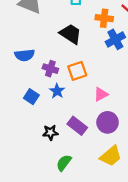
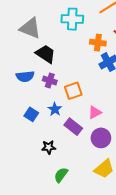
black trapezoid: (71, 34) -> (46, 54), moved
purple cross: (50, 69) -> (50, 81), moved
purple rectangle: (77, 126) -> (73, 127), moved

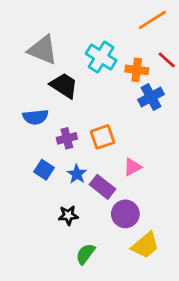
cyan cross: (72, 19) -> (101, 57), moved, turned 30
purple cross: (50, 81) -> (67, 138), moved, turned -32
blue star: (55, 109) -> (77, 174), moved
purple circle: (101, 138) -> (125, 214), moved

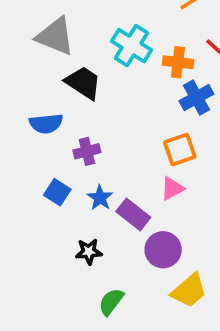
orange square: (103, 137) -> (180, 149), moved

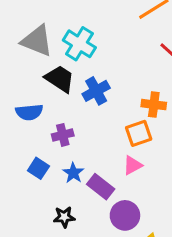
cyan cross: (131, 46) -> (79, 44), moved
orange cross: (178, 62) -> (154, 105), moved
blue cross: (196, 98) -> (96, 91), moved

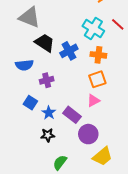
cyan cross: (79, 44) -> (93, 29), moved
orange cross: (154, 105) -> (98, 55), moved
blue star: (73, 173) -> (49, 113), moved

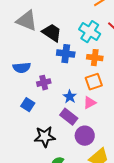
black trapezoid: (45, 43) -> (52, 33), moved
blue cross: (69, 51) -> (66, 54), turned 36
blue star: (49, 113) -> (70, 97), moved
black star: (48, 135) -> (45, 137), size x1.5

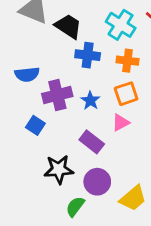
purple cross: (44, 83) -> (57, 95), size x1.5
blue star: (70, 97) -> (90, 101), moved
purple circle: (85, 136) -> (97, 182), moved

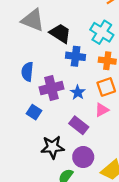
blue semicircle: (27, 74) -> (27, 72), turned 102

